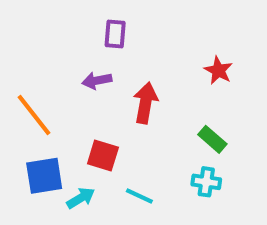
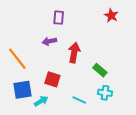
red star: (218, 70) -> (111, 15), moved
green rectangle: (212, 139) -> (100, 70), moved
cyan line: (139, 196) -> (79, 100), moved

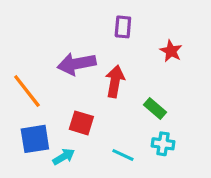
red star: (111, 15) -> (171, 51), moved
purple rectangle: (59, 18) -> (123, 27), moved
purple arrow: (49, 41) -> (77, 64), size x1.6

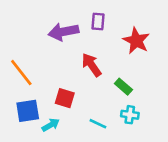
red star: (171, 51) -> (136, 41), size x1.5
purple arrow: (77, 64) -> (63, 32), moved
red arrow: (115, 81) -> (92, 65), turned -45

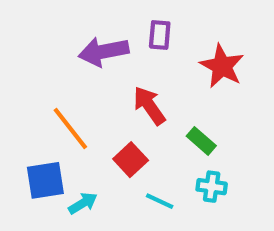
orange line: (21, 73) -> (70, 128), moved
red square: (65, 98) -> (131, 160), moved, turned 30

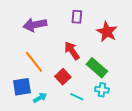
purple arrow: (104, 52) -> (35, 25), moved
green rectangle: (201, 141) -> (97, 68), size x1.5

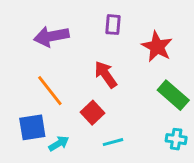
green rectangle: (97, 68) -> (173, 95), moved
cyan cross: (102, 90) -> (176, 139), moved
cyan line: (77, 97) -> (113, 142), turned -40

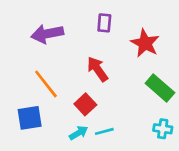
cyan arrow: (59, 143) -> (79, 133), moved

